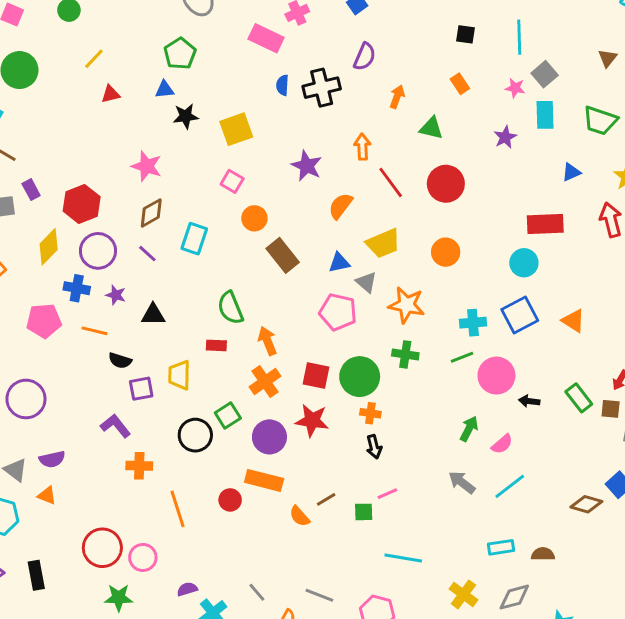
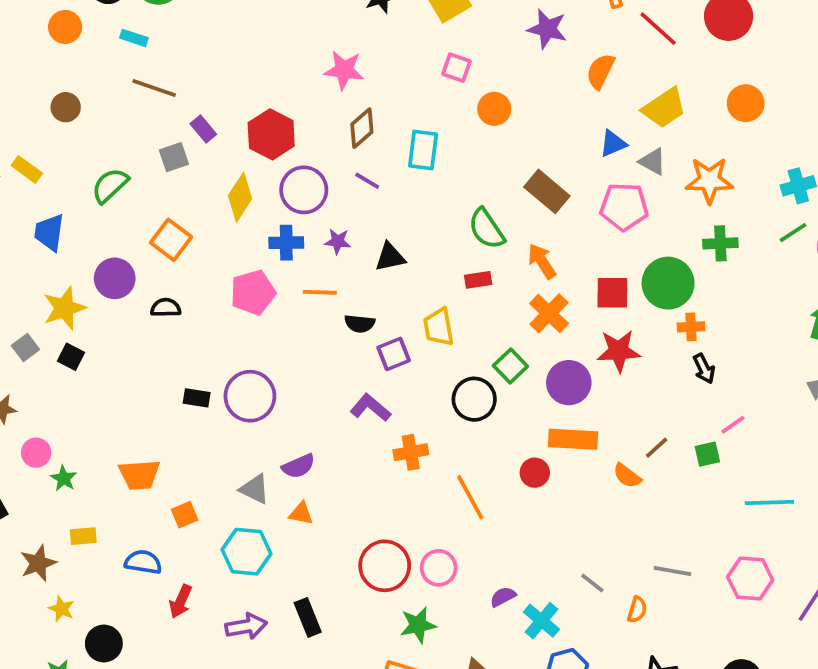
brown rectangle: (283, 255) -> (547, 191), moved

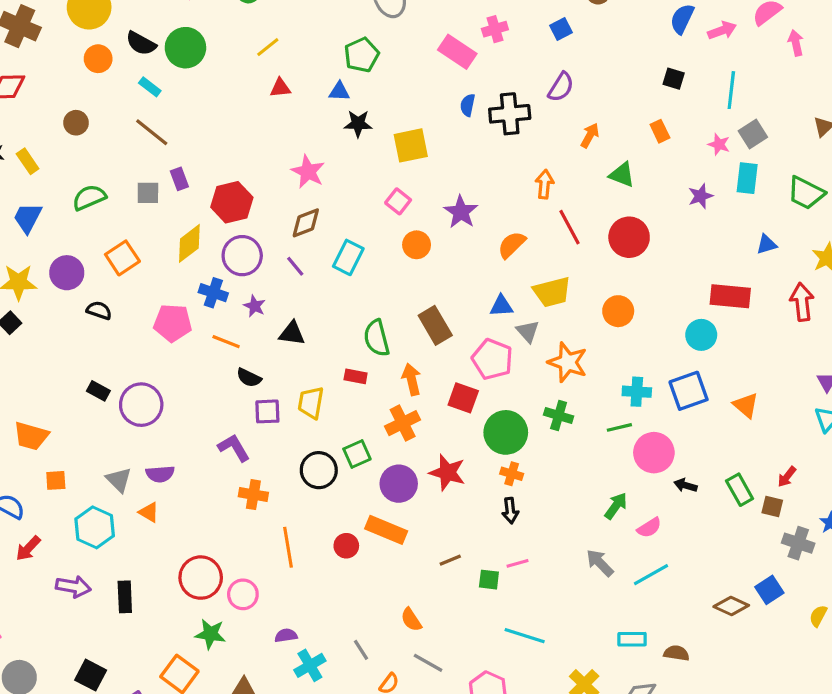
purple star: (547, 29) -> (461, 212), moved
red square: (612, 293) -> (463, 398), moved
orange semicircle: (627, 476) -> (411, 620), moved

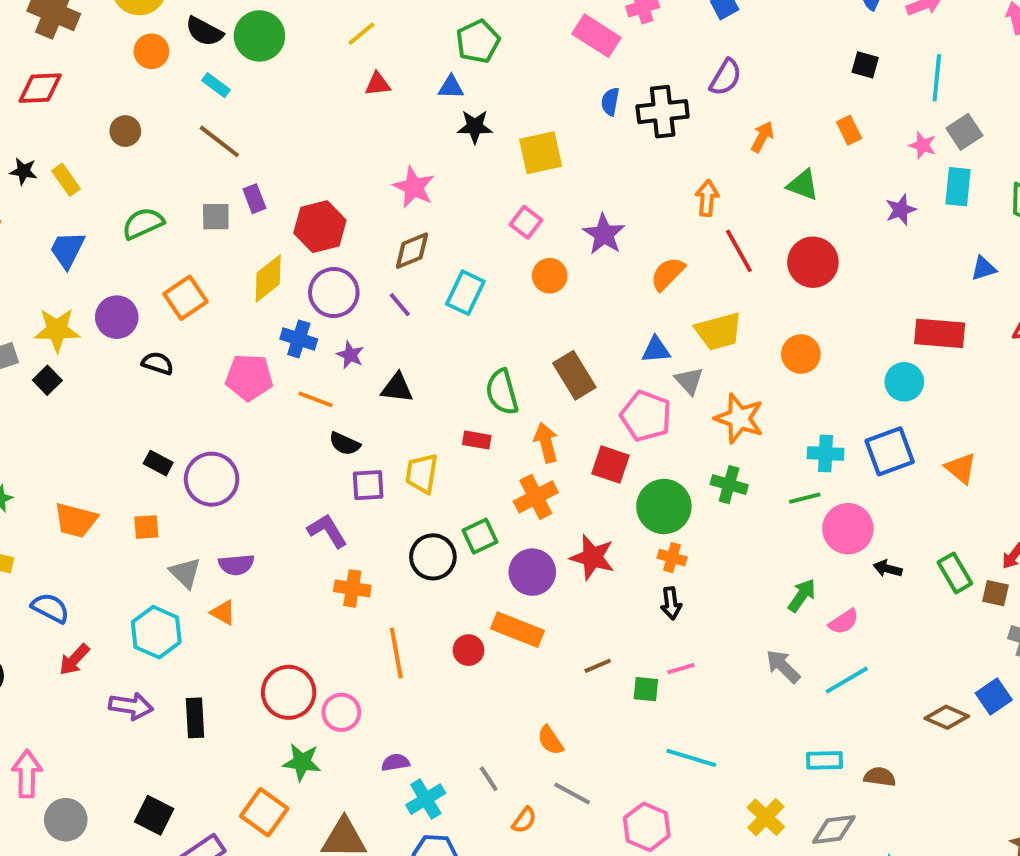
orange square: (56, 480) -> (146, 527), moved

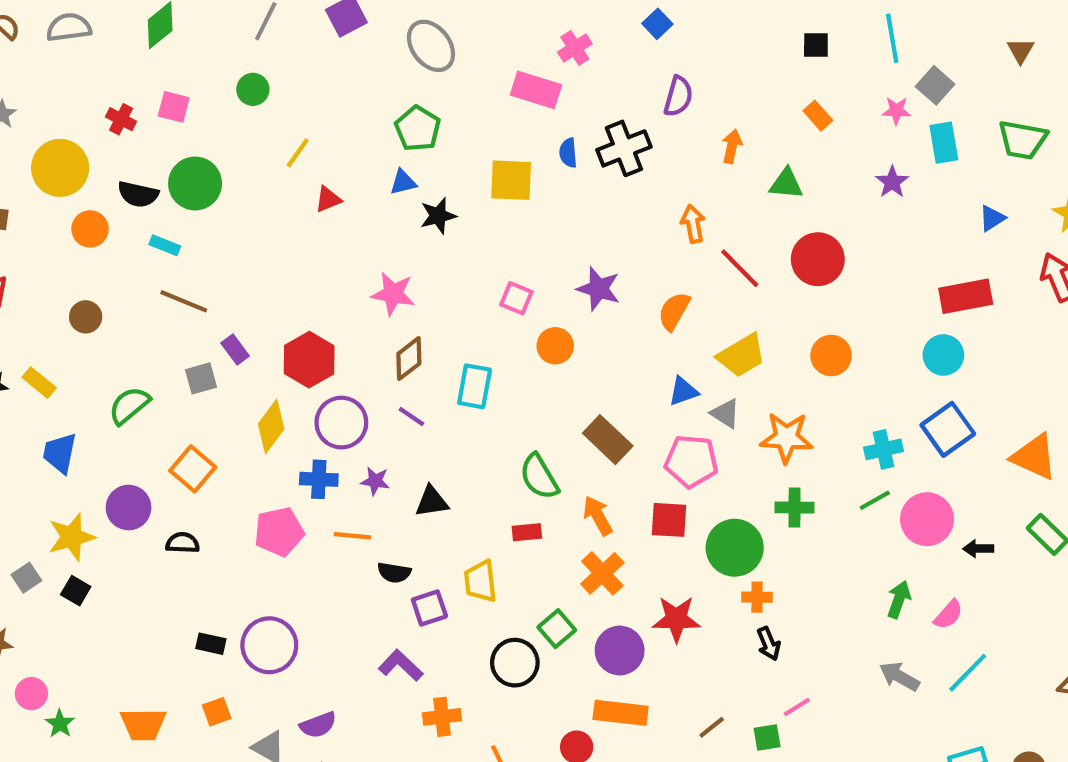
yellow square: (541, 153) -> (511, 180), moved, turned 30
orange triangle: (961, 468) -> (1034, 457), moved, size x1.4

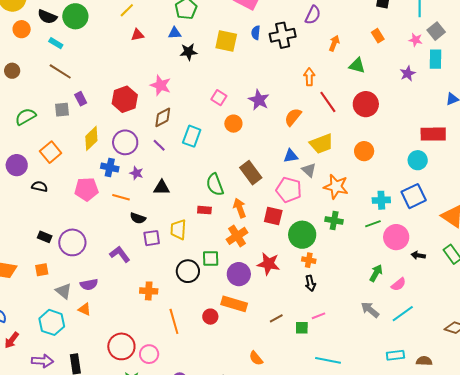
red hexagon: (309, 360) -> (125, 99), moved
green square: (557, 629) -> (211, 258), turned 30
purple L-shape: (401, 665) -> (120, 254), moved

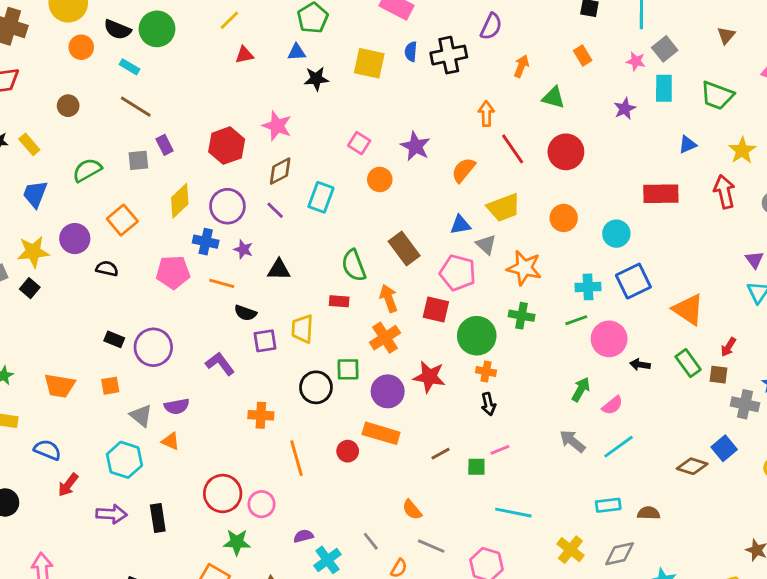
cyan circle: (418, 160) -> (616, 234), moved

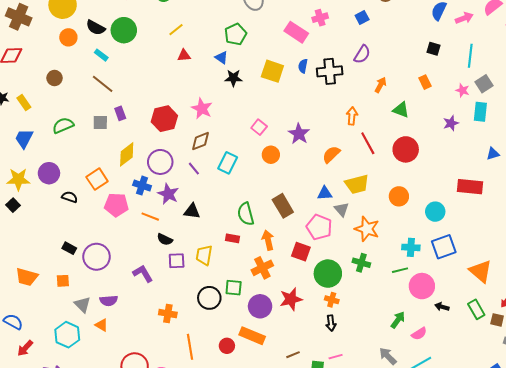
blue triangle: (297, 52) -> (221, 58), turned 32
orange square: (122, 220) -> (97, 179), moved
purple star: (243, 249) -> (168, 194), size x1.5
red star: (429, 377) -> (291, 299), turned -30

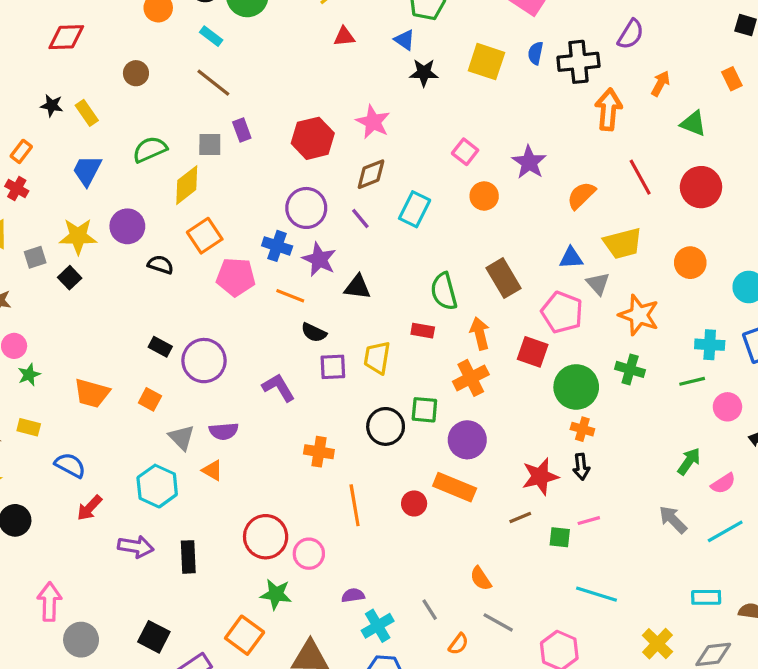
orange arrow: (352, 116) -> (608, 109), moved, size x1.4
yellow diamond: (127, 154) -> (187, 185), moved
orange square: (63, 281) -> (150, 399), turned 32
pink circle: (422, 286) -> (727, 407), size x0.7
red star: (291, 299) -> (540, 476), moved

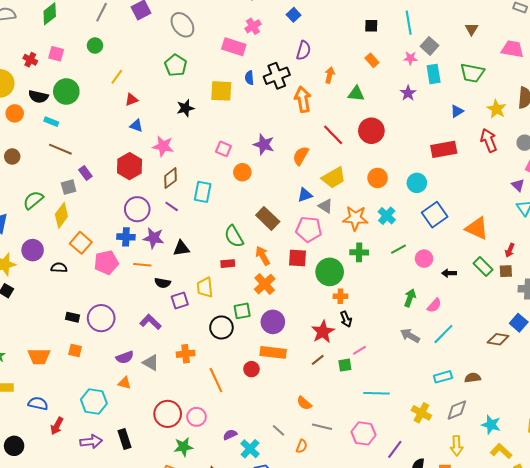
blue triangle: (404, 40) -> (136, 126), moved
cyan cross: (710, 345) -> (387, 216), moved, turned -36
gray triangle: (182, 437) -> (151, 363), moved

